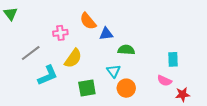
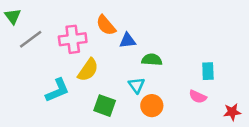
pink cross: (60, 33) -> (73, 39), size x1.5
gray line: (31, 53) -> (31, 39), moved
green square: (87, 88) -> (105, 106), turned 30
red star: (183, 94) -> (232, 112), moved

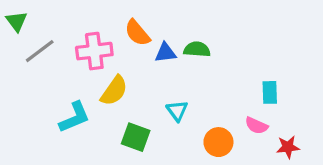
green semicircle: (152, 60) -> (197, 49), moved
orange circle: (152, 106) -> (218, 142), moved
red star: (232, 112) -> (288, 147), moved

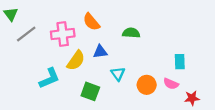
blue triangle: (165, 53) -> (100, 52), moved
orange circle: (218, 142) -> (147, 85), moved

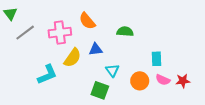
cyan rectangle: (180, 62) -> (157, 59), moved
green square: (90, 91) -> (100, 90), moved
red star: (192, 98) -> (183, 81), moved

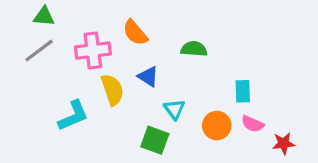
green triangle: (10, 14) -> (44, 16), moved, turned -48
blue triangle: (96, 49) -> (148, 77), turned 40
yellow semicircle: (72, 58) -> (112, 90), turned -54
red star: (183, 81) -> (284, 143), moved

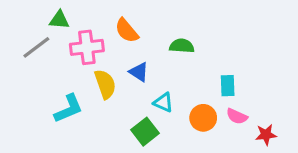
green triangle: (44, 16) -> (59, 20), moved
cyan triangle: (174, 109) -> (163, 103), turned -30
green square: (155, 140) -> (145, 132), turned 32

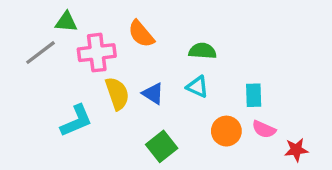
blue triangle: (139, 72) -> (153, 94), moved
cyan triangle: (163, 103) -> (197, 87), moved

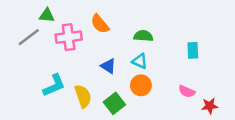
yellow semicircle: (117, 94) -> (83, 96), moved
cyan rectangle: (254, 95) -> (193, 50), moved
orange circle: (226, 131) -> (141, 85), moved

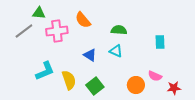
orange circle: (141, 85) -> (136, 85), moved

